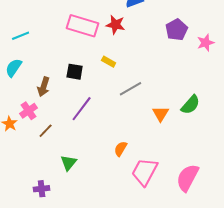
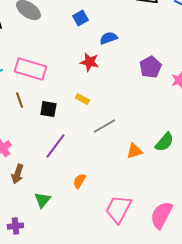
pink rectangle: (83, 26) -> (30, 69), moved
brown arrow: (44, 87) -> (17, 174), moved
orange triangle: (161, 114) -> (134, 151), turned 42
brown line: (46, 131) -> (19, 100), moved, turned -63
orange semicircle: (121, 149) -> (79, 181), moved

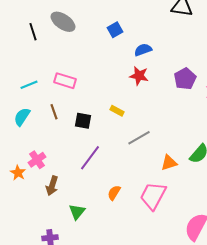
red star: (89, 62) -> (139, 76), moved
pink rectangle: (30, 69) -> (65, 81), size x0.7
pink trapezoid: (118, 209) -> (153, 196), moved

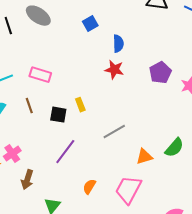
blue semicircle: (143, 50) -> (118, 44), turned 108
yellow rectangle: (117, 111) -> (80, 105), moved, turned 40

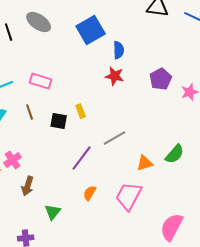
blue square: (90, 24) -> (91, 30), size x1.8
purple line: (65, 152) -> (82, 158), moved

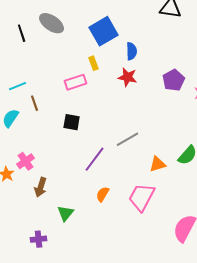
pink rectangle: (41, 81) -> (76, 82), moved, turned -35
yellow rectangle: (81, 111) -> (94, 63), moved
brown line: (30, 112) -> (35, 103), moved

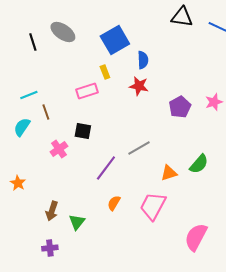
purple pentagon: (174, 80) -> (180, 107), moved
pink cross: (26, 161) -> (59, 149), moved
brown arrow: (41, 187) -> (52, 211), moved

